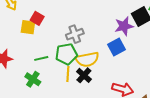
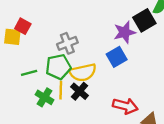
green cross: (33, 79) -> (44, 97), moved

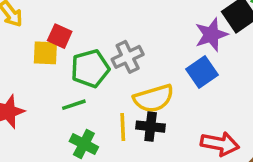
green pentagon: (58, 67) -> (90, 69), moved
black cross: (80, 91) -> (151, 127), turned -30
green cross: (44, 97) -> (84, 144), moved

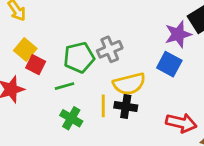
red square: (60, 36) -> (36, 65), moved
yellow square: (45, 53) -> (25, 49), moved, turned 35
blue square: (202, 72) -> (169, 64), turned -30

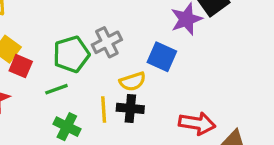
blue square: (169, 64) -> (162, 57), moved
yellow semicircle: (129, 84) -> (133, 81), size x0.7

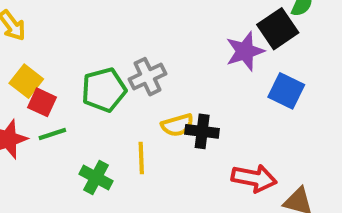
blue square: (162, 57) -> (286, 91), moved
green line: (56, 89) -> (52, 134), moved
black cross: (130, 108) -> (202, 131), moved

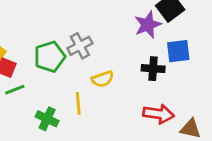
blue square: (286, 91) -> (178, 51), turned -30
black cross: (202, 131) -> (153, 69), moved

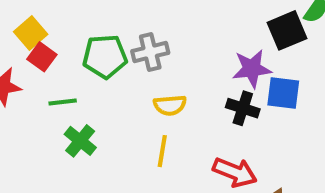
purple star: (148, 25) -> (252, 69), moved
green line: (15, 90) -> (63, 102), moved
yellow line: (78, 103) -> (162, 151), moved

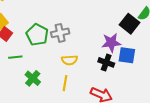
black square: (287, 30) -> (129, 24), turned -30
green pentagon: (105, 57) -> (37, 35), turned 30
green cross: (80, 141) -> (33, 78), moved

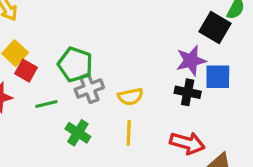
gray cross: (60, 33) -> (89, 88), moved

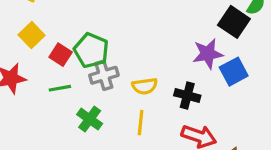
red square: (26, 71) -> (61, 55), moved
blue square: (218, 77) -> (234, 72), turned -32
black cross: (188, 92) -> (187, 95), moved

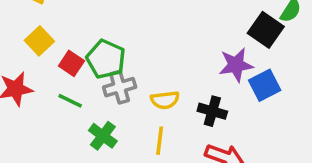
green line: (60, 88) -> (70, 101), turned 35

